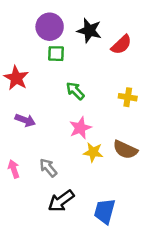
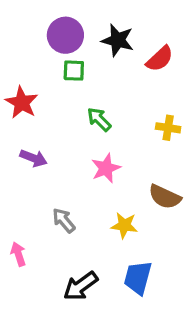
yellow star: (93, 152) -> (124, 225), moved
pink arrow: (14, 169) -> (18, 254), moved
black arrow: (61, 201) -> (81, 286), moved

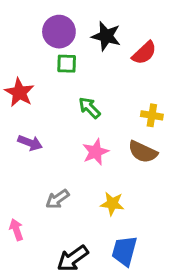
brown semicircle: (165, 197) -> (143, 152), moved
gray arrow: (64, 220) -> (57, 199), turned -85

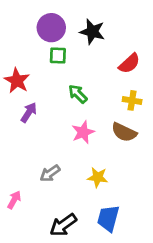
red semicircle: (144, 53) -> (129, 63), moved
purple arrow: (30, 143) -> (29, 112), moved, turned -78
pink arrow: (16, 230) -> (14, 200), turned 48

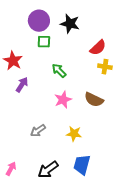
yellow cross: (132, 100) -> (105, 67), moved
pink arrow: (14, 200) -> (11, 169), moved

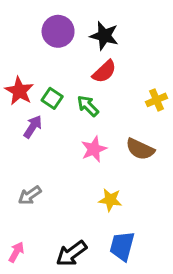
green square: (44, 42) -> (52, 98), moved, turned 32
red semicircle: (98, 48) -> (104, 72), moved
yellow cross: (105, 67) -> (157, 100), turned -32
gray arrow: (38, 131) -> (30, 195), moved

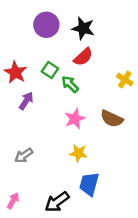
green square: (52, 98) -> (50, 70), moved
yellow cross: (157, 100) -> (125, 79), turned -35
yellow star: (110, 200) -> (78, 153), moved
blue trapezoid: (122, 246) -> (89, 184), moved

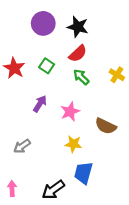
green arrow: (70, 84) -> (81, 77), moved
purple arrow: (26, 101) -> (40, 104), moved
brown semicircle: (112, 119) -> (106, 126), moved
pink arrow: (13, 201) -> (12, 189), turned -32

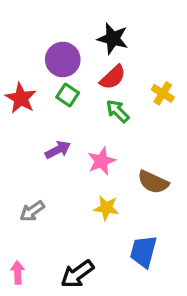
purple circle: (43, 23) -> (63, 60), moved
yellow cross: (117, 75) -> (163, 93), moved
purple arrow: (40, 104) -> (58, 150), turned 30
blue trapezoid: (83, 173) -> (143, 251), moved

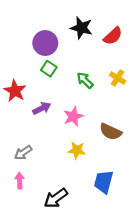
red semicircle: (113, 77) -> (113, 36), moved
yellow cross: (163, 93) -> (118, 78), moved
red star: (21, 98) -> (15, 91), moved
pink arrow: (18, 272) -> (20, 181), moved

